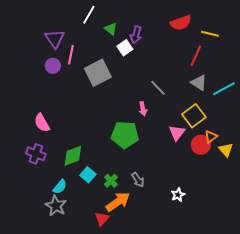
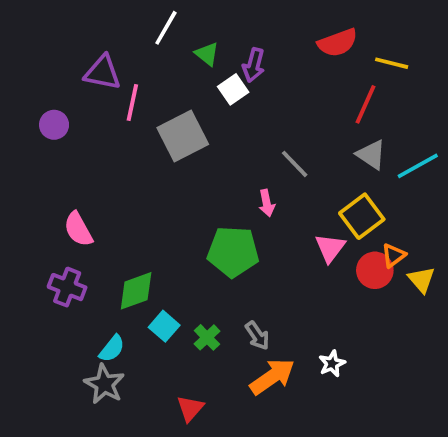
purple triangle: (55, 39) -> (103, 73), turned -45
purple circle: (53, 66) -> (54, 125), moved
orange arrow: (118, 202) -> (272, 377), moved

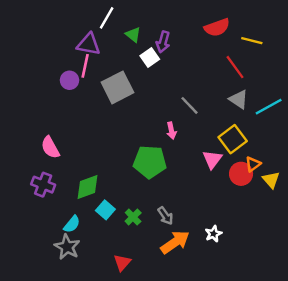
purple triangle: (103, 73) -> (89, 44), moved
red line: (366, 104) -> (235, 67), turned -60
purple circle: (54, 125) -> (69, 80), moved

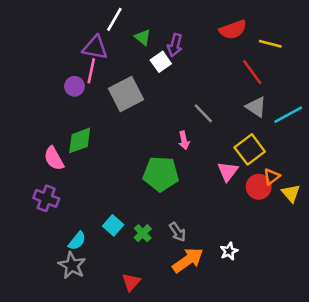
green diamond: (87, 187) -> (80, 140), moved

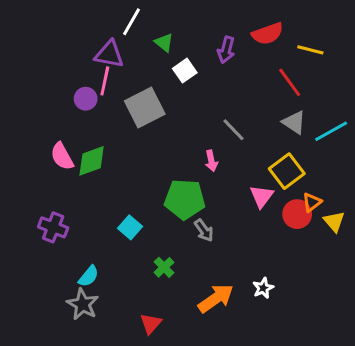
purple arrow: (175, 45) -> (226, 50), moved
pink semicircle: (54, 158) -> (62, 156), moved
cyan square: (113, 225) -> (130, 227), moved
gray arrow: (178, 232) -> (204, 230), moved

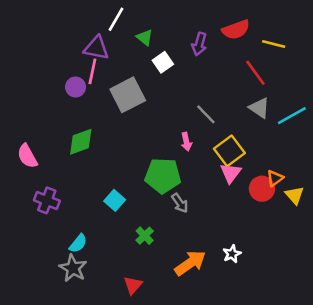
pink semicircle: (62, 156) -> (27, 156), moved
yellow square: (287, 171) -> (229, 151), moved

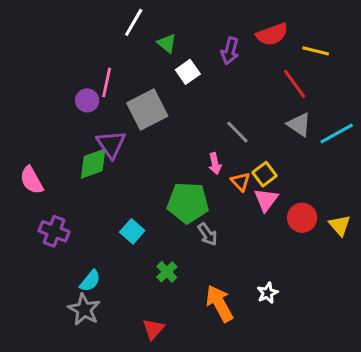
purple triangle: (96, 48) -> (111, 144), moved, turned 44
yellow square: (229, 151) -> (265, 174), size x0.7
orange triangle: (275, 178) -> (240, 182), moved, turned -36
orange arrow: (190, 263) -> (219, 303), turned -84

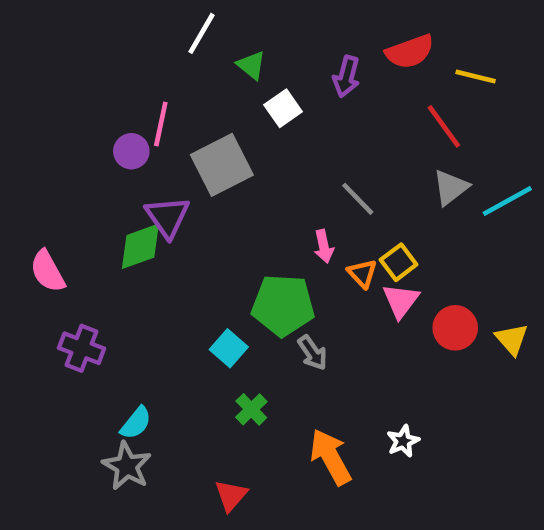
gray triangle: (299, 125) -> (451, 187), turned 48
cyan square: (132, 231) -> (229, 348), moved

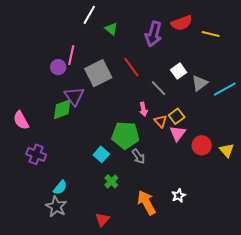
purple arrow: (346, 77) -> (153, 34), size x1.4
white square: (283, 108) -> (179, 71), moved
red line: (444, 126) -> (131, 67), moved

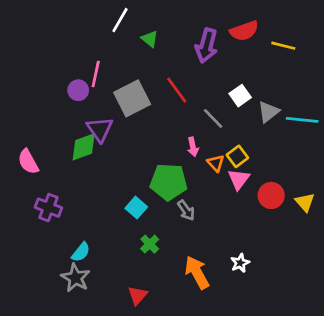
cyan line: (225, 89) -> (302, 120), turned 35

